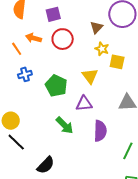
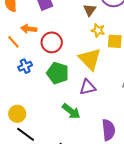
red circle: (63, 39) -> (52, 42), moved
yellow triangle: (90, 76) -> (90, 59), size x1.4
purple semicircle: (100, 131) -> (108, 130), moved

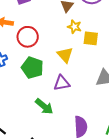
yellow triangle: (90, 59) -> (65, 55), size x0.7

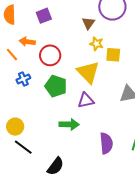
yellow triangle: (65, 55) -> (88, 72), size x1.4
green arrow: (44, 106) -> (69, 124), turned -36

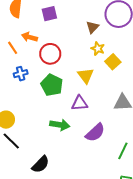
yellow square: (113, 55) -> (113, 62), turned 35
yellow triangle: (88, 72) -> (86, 76), size x0.7
purple semicircle: (106, 143) -> (95, 133), moved, turned 45

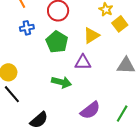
yellow triangle: (86, 76) -> (91, 35), turned 30
purple semicircle: (95, 133) -> (90, 110), moved

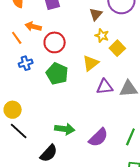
purple triangle: (83, 62) -> (105, 87), moved
green arrow: (61, 82) -> (65, 129), moved

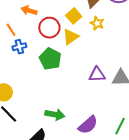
orange line: (17, 38) -> (11, 30), moved
yellow square: (117, 48) -> (74, 16), moved
yellow triangle: (91, 63) -> (71, 37), moved

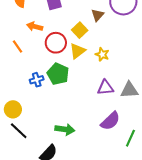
yellow star: (97, 23) -> (102, 54), moved
blue cross: (19, 47) -> (37, 80), moved
purple semicircle: (88, 125) -> (110, 121), moved

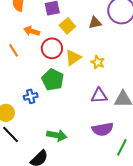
brown triangle: (97, 15) -> (95, 23), turned 32
yellow square: (80, 30) -> (67, 26), moved
blue cross: (37, 80) -> (31, 96), moved
purple semicircle: (110, 121) -> (103, 129), turned 30

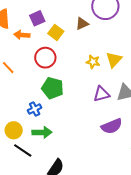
orange arrow: (32, 31) -> (22, 35), moved
yellow triangle: (73, 58) -> (114, 60), moved
green arrow: (57, 135) -> (42, 132), moved

